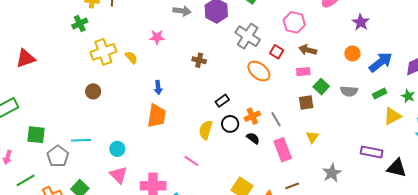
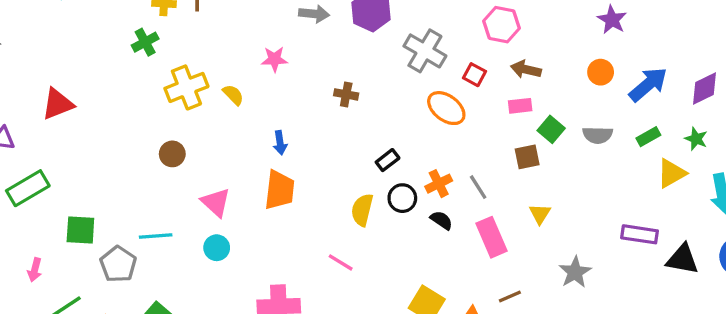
pink triangle: (118, 175) -> (216, 202), moved

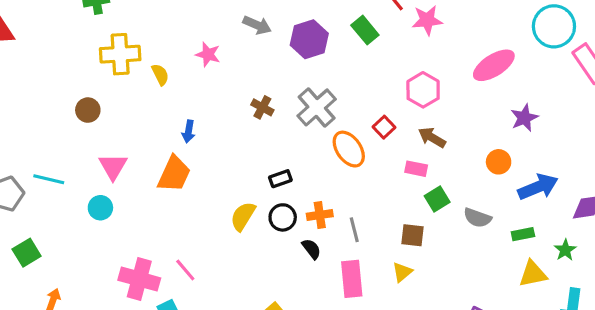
gray cross: (425, 51) -> (317, 107), moved
brown square: (527, 157) -> (413, 235), moved
pink line: (341, 262) -> (185, 270), moved

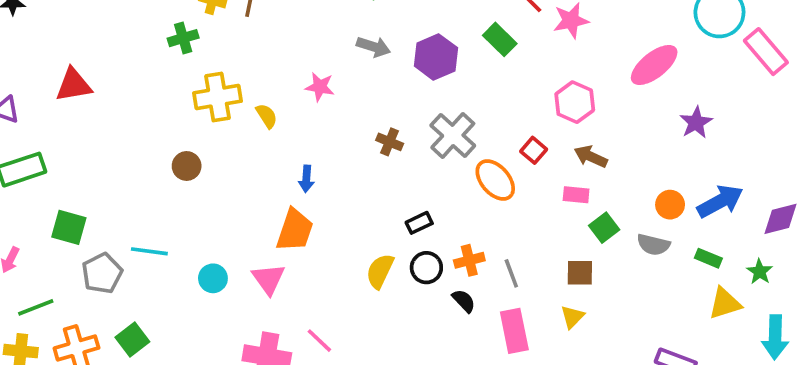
orange circle: (499, 162) -> (670, 205), moved
pink triangle: (113, 166) -> (268, 279), moved
green rectangle: (523, 234) -> (708, 258), turned 40

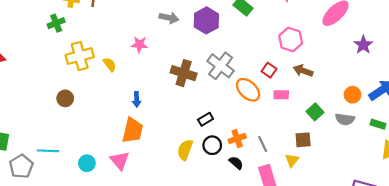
brown cross: (390, 142) -> (184, 73), size x1.6
pink rectangle: (576, 195) -> (281, 95), moved
yellow triangle: (572, 317) -> (292, 160), moved

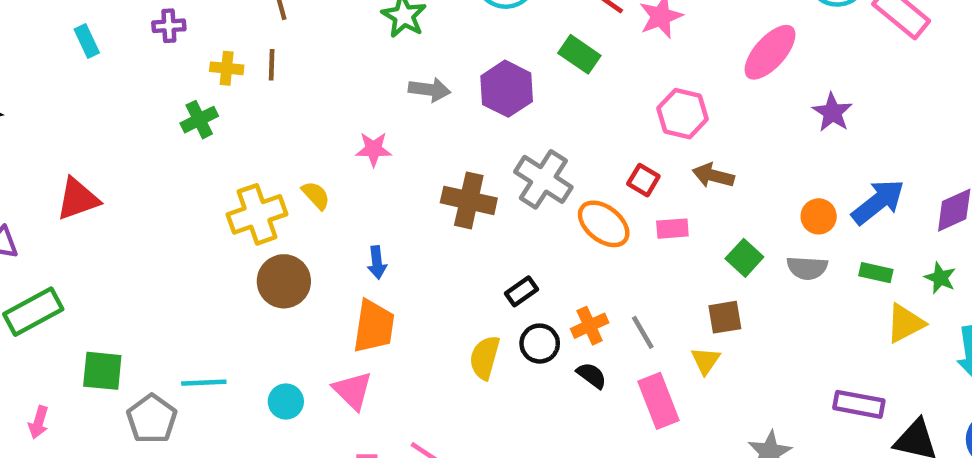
yellow cross: (80, 56) -> (257, 214), moved
brown circle: (65, 98) -> (284, 281), moved, size x1.5

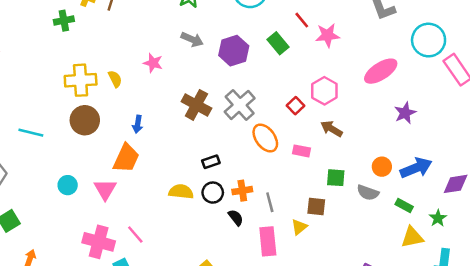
red square: (643, 180) -> (296, 106), moved
green square: (744, 258) -> (336, 178), turned 36
yellow semicircle: (485, 357) -> (181, 192), turned 65
cyan line: (204, 383) -> (31, 133), moved

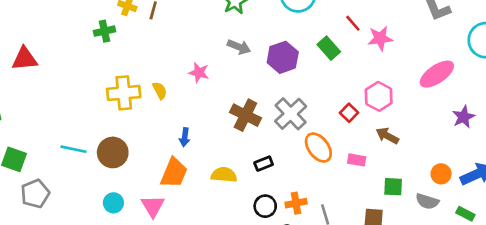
brown circle: (85, 120) -> (113, 152), moved
black rectangle: (211, 162) -> (264, 164), moved
yellow semicircle: (181, 192) -> (224, 175), moved

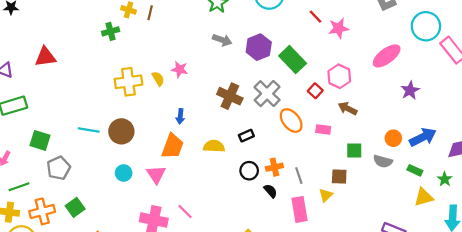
green rectangle: (329, 48) -> (293, 60), moved, size x1.4
pink star: (199, 73) -> (180, 69), moved

